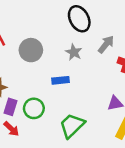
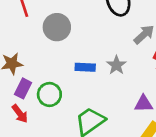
gray star: (74, 52) -> (116, 65), moved

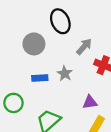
gray circle: (57, 27) -> (34, 44), moved

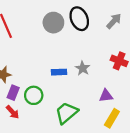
gray circle: (34, 44) -> (53, 23), moved
gray arrow: (84, 47) -> (114, 21), moved

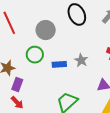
gray circle: (53, 23) -> (46, 30), moved
green circle: (34, 95) -> (35, 55), moved

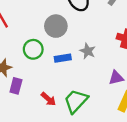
gray circle: (46, 30) -> (56, 26), moved
red arrow: (17, 102) -> (48, 99), moved

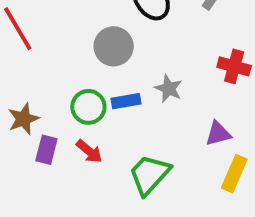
green circle: (33, 49) -> (88, 107), moved
red arrow: (48, 99) -> (89, 151), moved

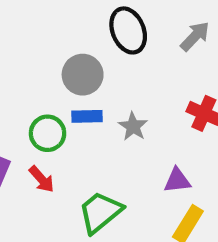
blue rectangle: (126, 101) -> (87, 116), moved

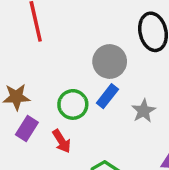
blue rectangle: (87, 116) -> (107, 96), turned -60

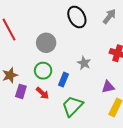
gray circle: (110, 62) -> (46, 43), moved
blue rectangle: (107, 96) -> (63, 80), moved

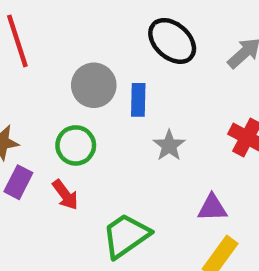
black ellipse: (77, 17) -> (172, 41), turned -30
blue rectangle: (63, 80) -> (138, 100), moved, turned -32

